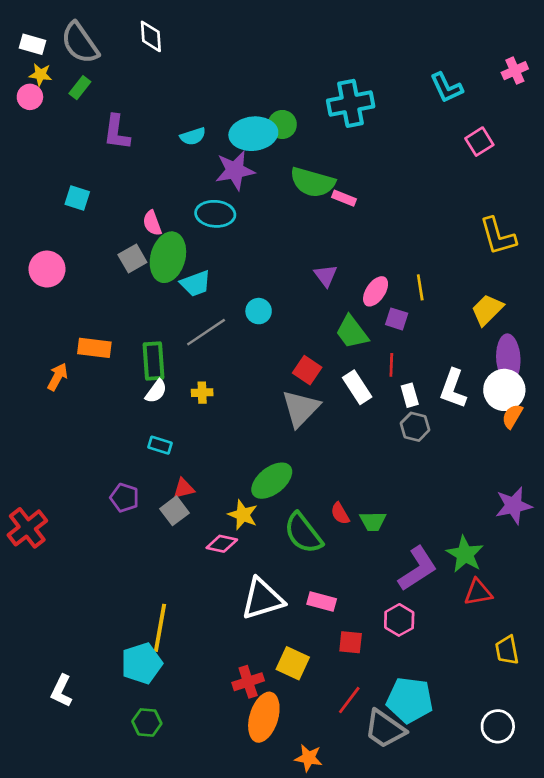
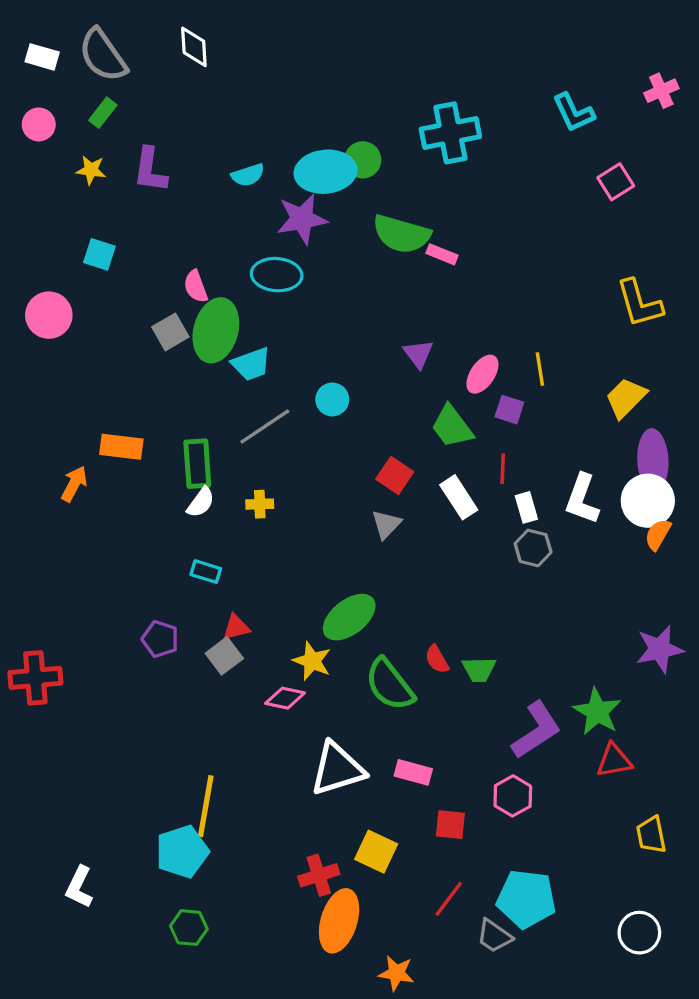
yellow star: (40, 75) -> (91, 170), moved
pink circle: (47, 269) -> (49, 315), moved
gray triangle: (301, 408) -> (386, 524), size x0.6
red cross: (27, 528) -> (35, 678), turned 33
gray trapezoid: (385, 729) -> (494, 936), size x0.7

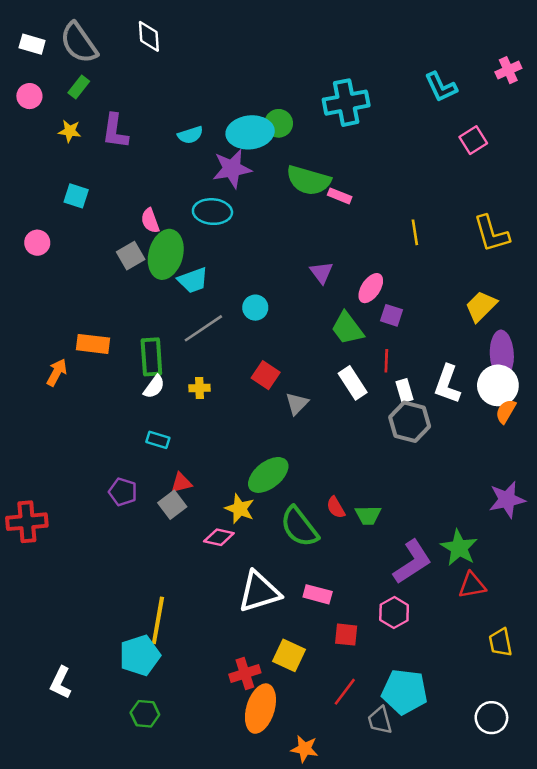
pink circle: (49, 315) -> (37, 243), size x0.7
yellow line: (540, 369) -> (415, 232), moved
red square: (395, 475) -> (266, 375), moved
gray hexagon: (533, 548) -> (410, 422), size x1.4
gray trapezoid: (494, 936) -> (380, 720), turned 40

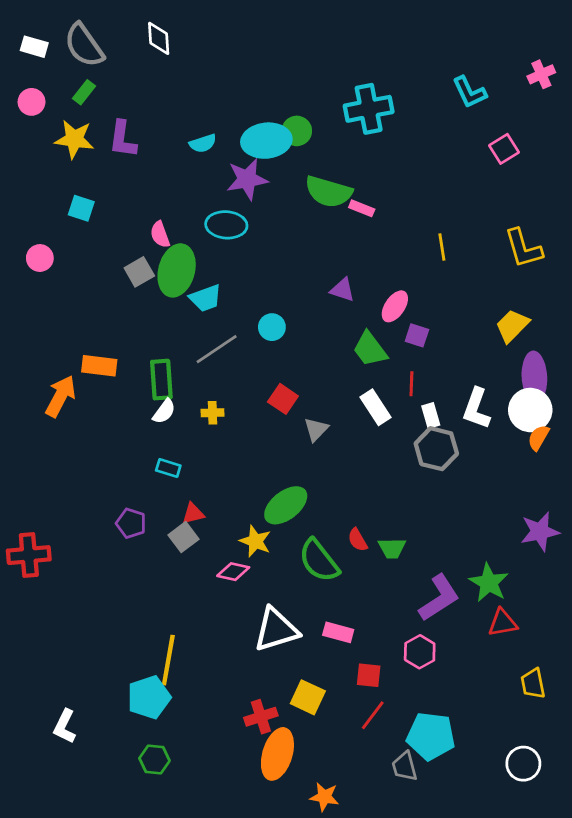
yellow star: (70, 131) -> (74, 139), size x1.6
purple triangle: (321, 273) -> (342, 290), turned -35
orange arrow: (57, 372) -> (61, 396), size x1.4
red line: (345, 692) -> (373, 715), moved

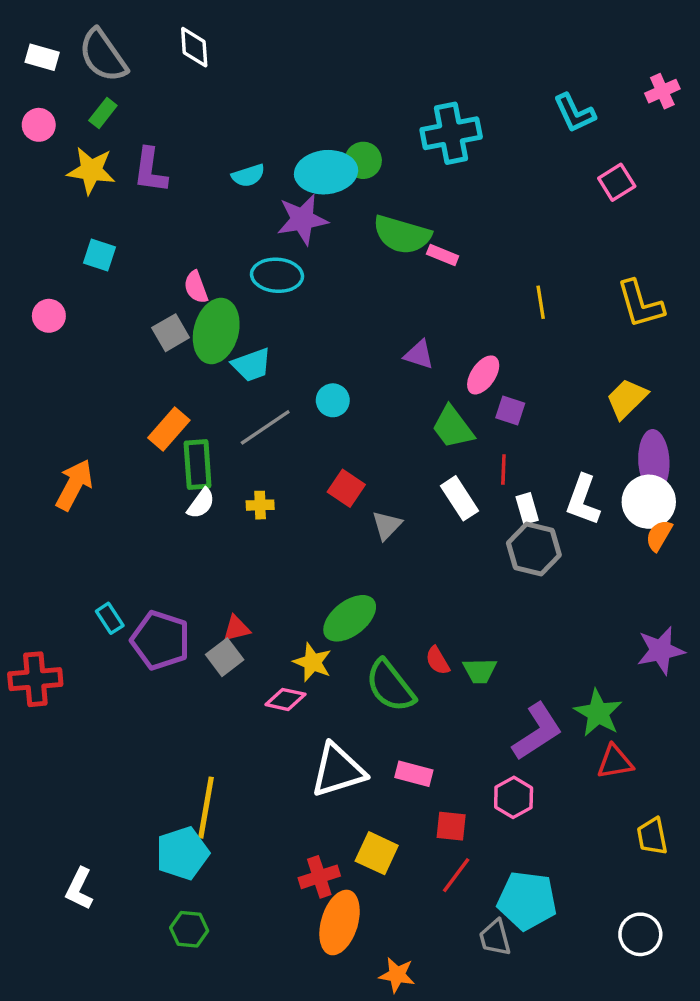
orange rectangle: (99, 366) -> (169, 429), moved, turned -56
cyan rectangle: (168, 468) -> (110, 618), moved, turned 40
purple pentagon: (131, 523) -> (160, 640), size x1.6

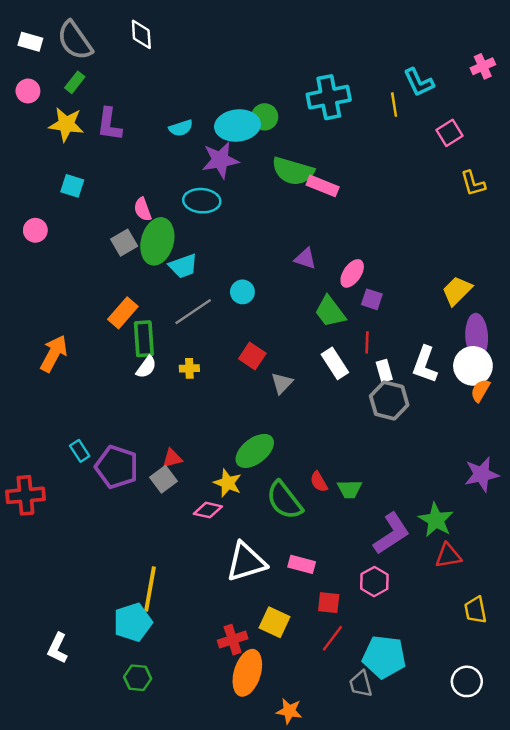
pink rectangle: (443, 255) -> (323, 186), size x1.4
yellow line: (541, 302) -> (394, 105), moved
yellow L-shape: (640, 304) -> (473, 183), moved, size x0.7

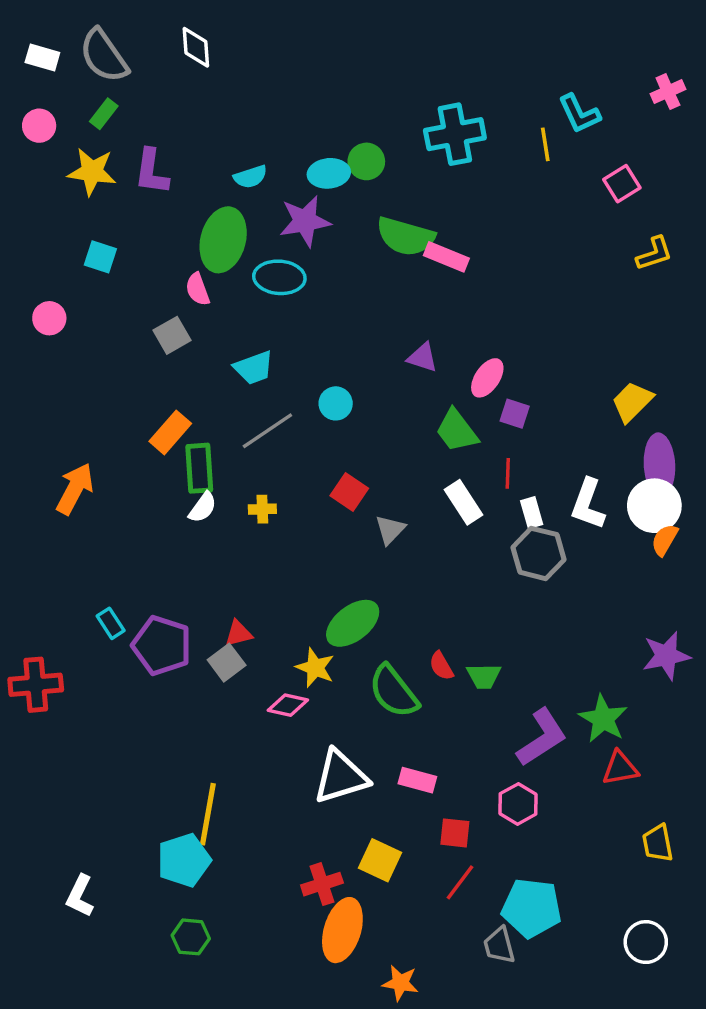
cyan ellipse: (237, 125) -> (329, 173), size x0.7
yellow L-shape: (473, 183) -> (654, 253), turned -92
green ellipse: (157, 241) -> (223, 240), moved

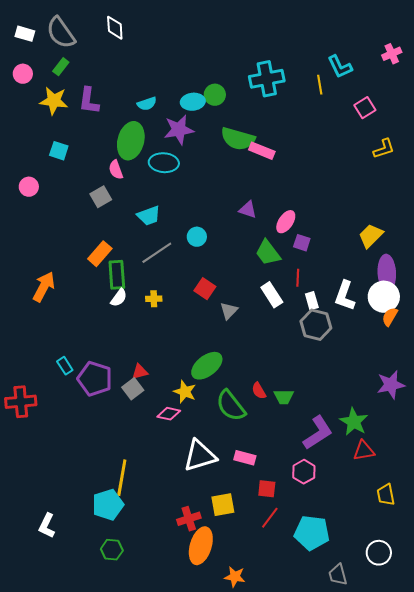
yellow square: (380, 860) -> (223, 505), turned -35
gray trapezoid: (499, 945) -> (338, 575), moved

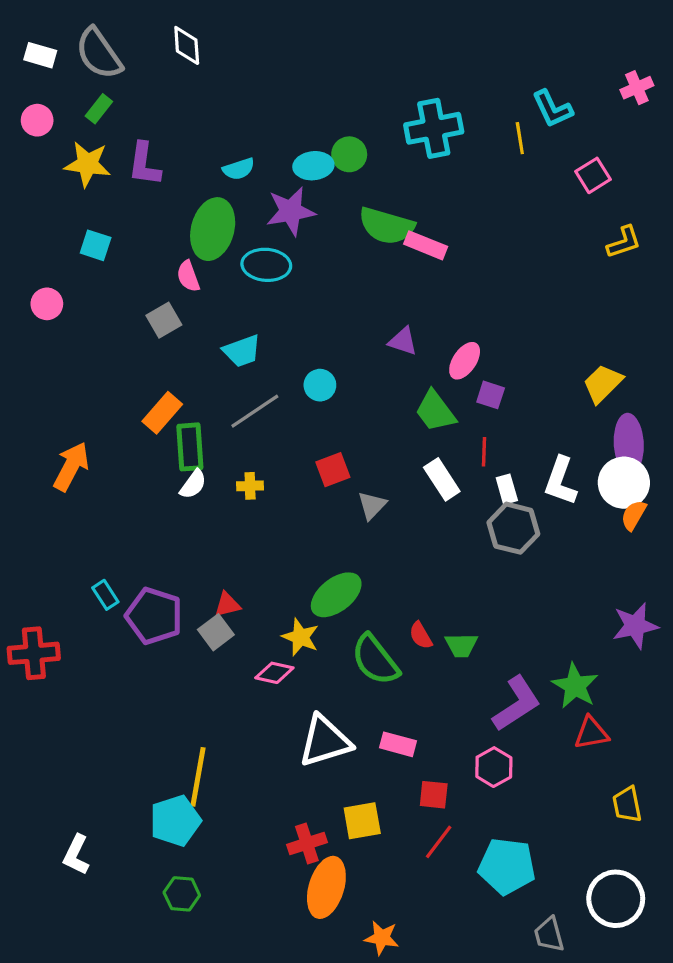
red square: (205, 289) -> (333, 470), turned 35
white circle: (379, 553) -> (616, 899), size x1.4

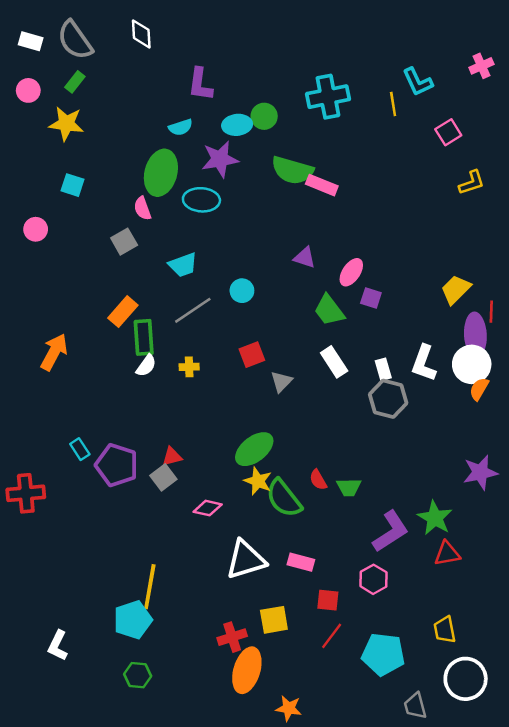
purple L-shape: (144, 164) -> (200, 84), moved
red line: (484, 452) -> (491, 312), moved
yellow star: (300, 637) -> (258, 481), moved
yellow trapezoid: (627, 804) -> (445, 630), moved

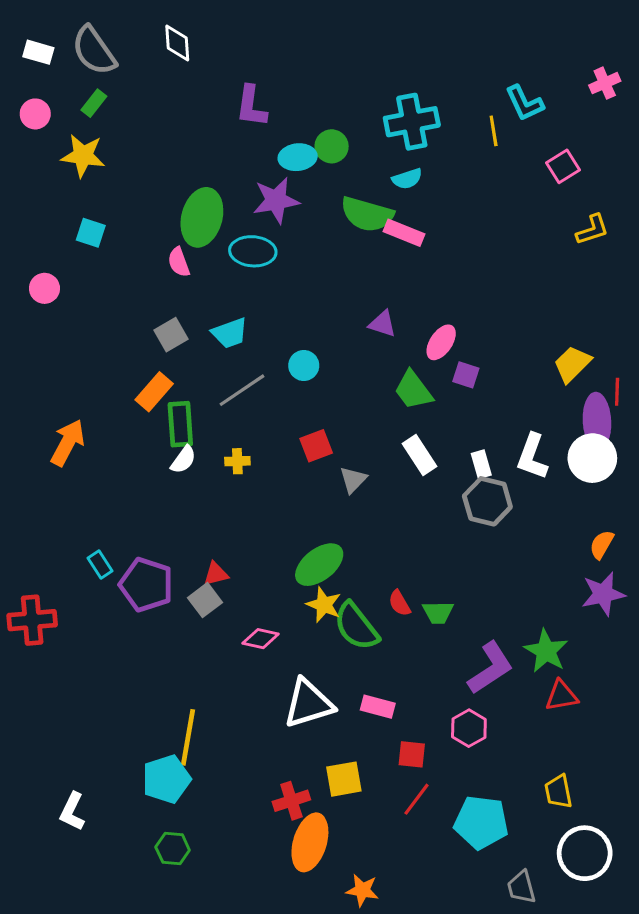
cyan semicircle: (181, 127) -> (407, 179), moved
gray square: (124, 242) -> (171, 335), moved
orange semicircle: (479, 389) -> (602, 545), moved

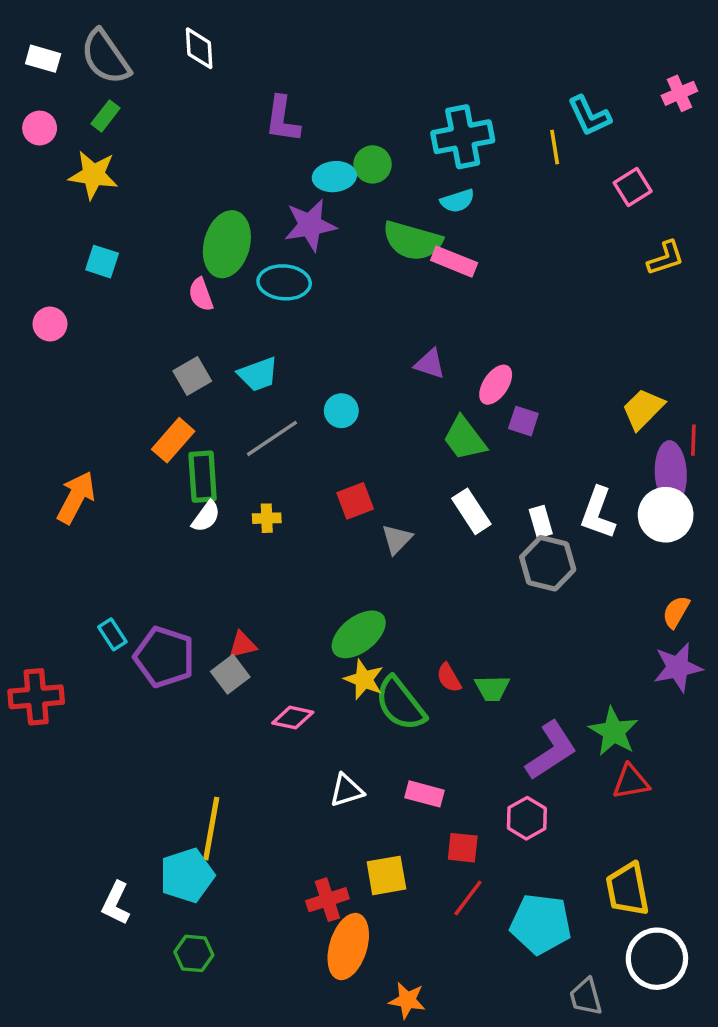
white triangle: (308, 703) -> (347, 790), size x0.6
yellow trapezoid: (558, 791) -> (627, 889), size x1.4
white L-shape: (72, 812) -> (116, 903), moved

